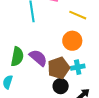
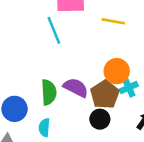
orange circle: (72, 41) -> (117, 71), moved
black circle: (61, 86) -> (100, 119), moved

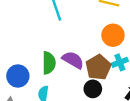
orange circle: (117, 71) -> (113, 35), moved

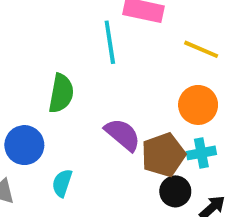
green semicircle: (49, 63) -> (61, 93), moved
black circle: (93, 89) -> (175, 191), moved

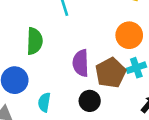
purple semicircle: (123, 135) -> (81, 63), turned -124
black circle: (175, 191) -> (90, 101), moved

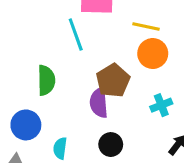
orange circle: (129, 35) -> (153, 54), moved
brown pentagon: (111, 73) -> (113, 81), moved

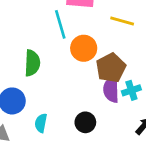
orange circle: (153, 54) -> (84, 48), moved
brown pentagon: (113, 81) -> (111, 68), moved
purple semicircle: (99, 103) -> (111, 89), moved

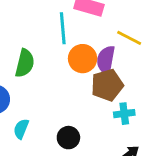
purple semicircle: (111, 89) -> (106, 60), moved

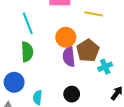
cyan line: (63, 28) -> (28, 23), moved
purple semicircle: (106, 60) -> (69, 57), moved

